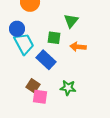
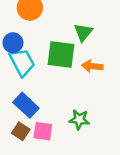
green square: (54, 38) -> (61, 54), size x1.6
blue rectangle: (46, 60) -> (26, 105), moved
brown square: (33, 86) -> (21, 131), moved

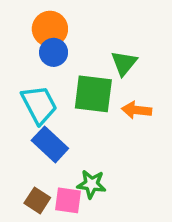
blue circle: (13, 43) -> (54, 52), moved
blue rectangle: (26, 105) -> (50, 144), moved
green star: (79, 119) -> (91, 184), moved

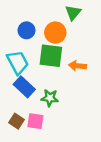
orange circle: (50, 29) -> (55, 33), moved
green triangle: (124, 63) -> (73, 13), moved
green star: (91, 184) -> (50, 98), moved

